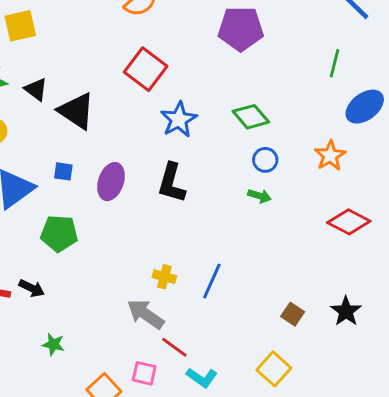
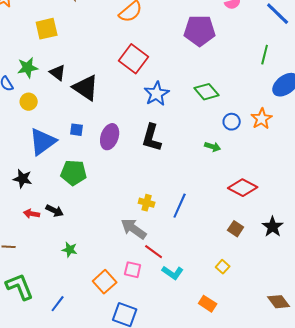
blue circle: (265, 160) -> (232, 122), moved
red diamond: (349, 222) -> (243, 188), moved
yellow square: (274, 369) -> (223, 267), size x0.6

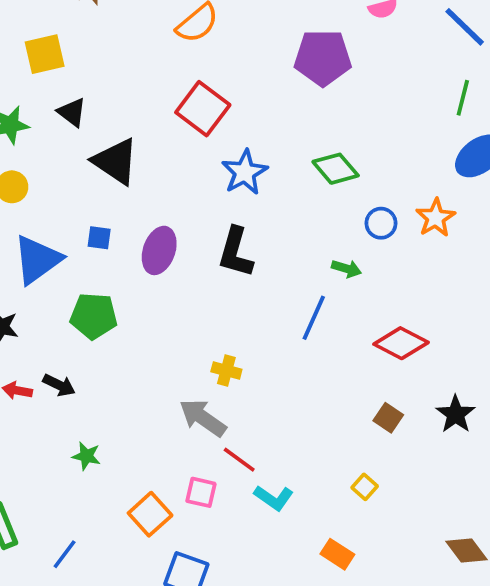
green line: (265, 55) -> (463, 98), moved
black triangle: (58, 73) -> (72, 112), moved
blue line: (180, 206) -> (314, 318), moved

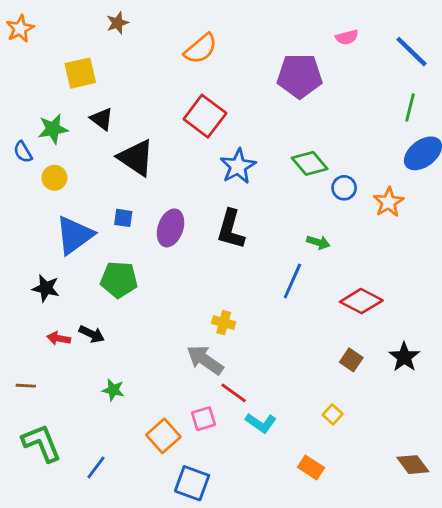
blue circle: (381, 223) -> (344, 188), moved
pink square: (201, 492) -> (204, 419), turned -30

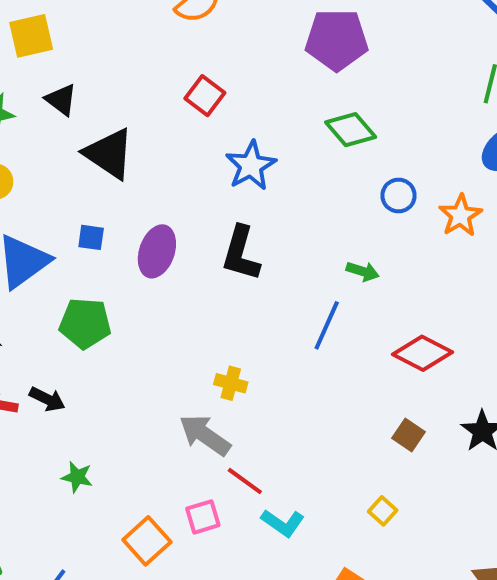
red square: (205, 116) -> (205, 96), size x0.7
green diamond: (310, 163) -> (351, 130), moved

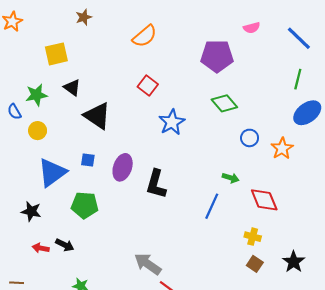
black L-shape: (241, 253) -> (156, 184), moved
red diamond: (422, 353) -> (264, 200), moved, turned 40
yellow cross: (231, 383) -> (253, 237), moved

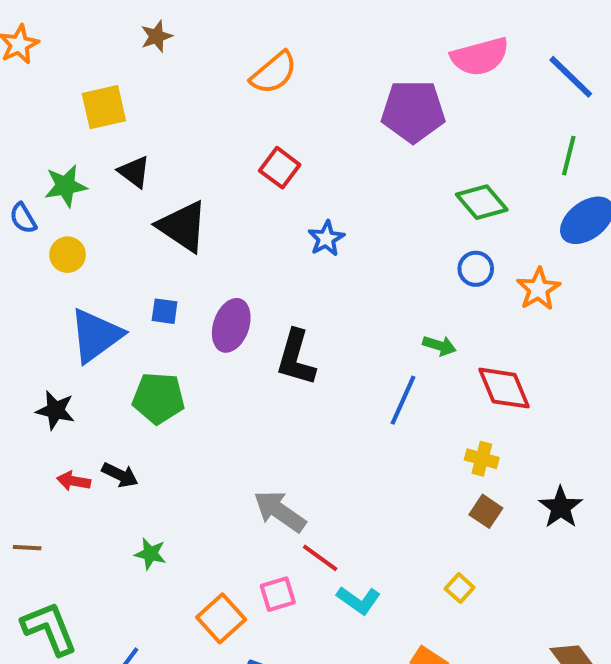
pink semicircle: (252, 28) -> (480, 57), size x1.8
green diamond: (224, 103) -> (482, 202), moved
blue star: (172, 122) -> (326, 238), size x0.7

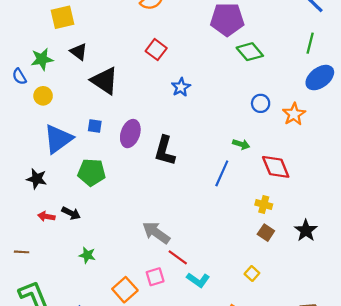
green diamond: (482, 202) -> (250, 52), moved

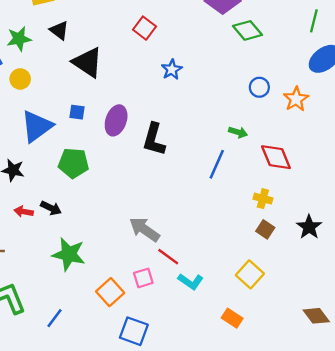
green star: (87, 255) -> (69, 254), size x1.8
yellow square: (252, 274) -> (250, 274), size x1.6

